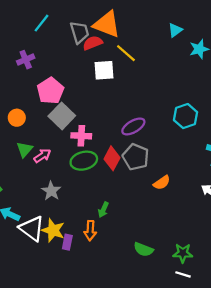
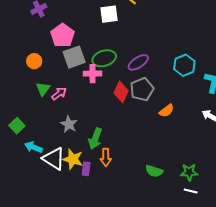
gray square: (62, 116) -> (74, 57), turned 30
cyan hexagon: (185, 116) -> (184, 65), moved
gray pentagon: (136, 157) -> (142, 89), turned 30
green ellipse: (84, 161) -> (104, 58), moved
green arrow: (103, 210) -> (95, 139), moved, size x1.5

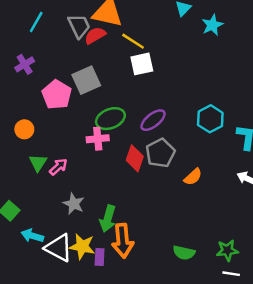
white square: (109, 14) -> (142, 64), moved
gray square: (74, 57) -> (86, 80), moved
orange arrow: (106, 157) -> (123, 241), size x1.5

